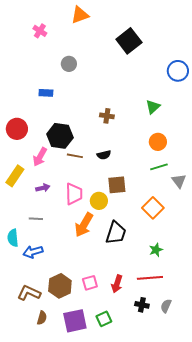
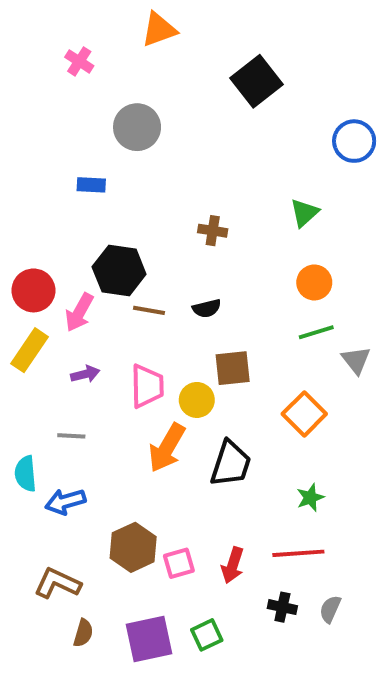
gray circle: (69, 64) -> (137, 127), size x1.5
red circle: (17, 129) -> (33, 290), moved
brown hexagon: (60, 286) -> (133, 547), moved

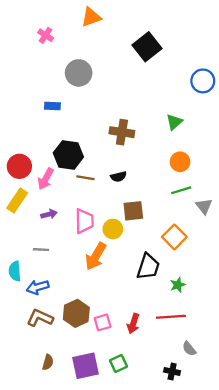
brown cross: (213, 231) -> (122, 132), size x1.5
black trapezoid: (231, 464) -> (148, 267), moved
brown L-shape: (57, 583) -> (40, 318), moved
black cross: (282, 607) -> (172, 371), moved
gray semicircle: (330, 609) -> (189, 349), turned -63

